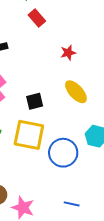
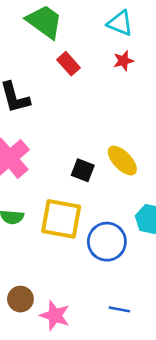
red star: (68, 53) -> (123, 61), moved
black square: (35, 101) -> (83, 170), moved, turned 36

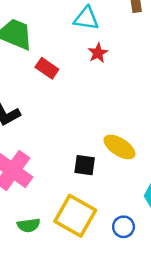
yellow square: (61, 219) -> (75, 216), turned 33
blue circle: (107, 242) -> (124, 227), size x0.6

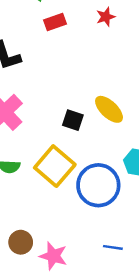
red rectangle: (47, 68) -> (55, 22), turned -65
blue circle: (124, 227) -> (98, 185), size x2.0

